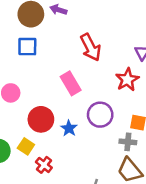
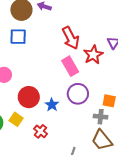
red star: (127, 80) -> (93, 55), moved
pink rectangle: (71, 83) -> (70, 66), moved
red cross: (44, 165) -> (40, 131), moved

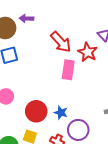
pink rectangle: (70, 66) -> (68, 70), turned 54
purple circle: (78, 94) -> (78, 130), moved

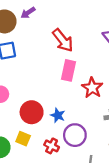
purple arrow: (26, 18) -> (28, 13), turned -40
red star: (88, 52) -> (92, 88), moved

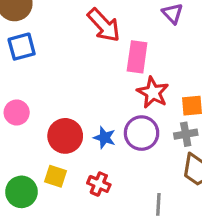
pink rectangle: (69, 70) -> (137, 57), moved
purple circle: (75, 135) -> (142, 133), moved

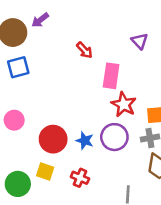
red arrow: (104, 25) -> (84, 50), size x0.6

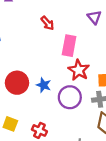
red circle: (53, 139) -> (17, 83), moved
blue star: (85, 141) -> (44, 85), moved

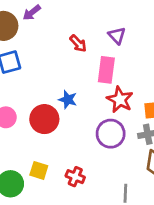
purple triangle: (94, 17) -> (117, 36), moved
blue star: (44, 85) -> (68, 100), moved

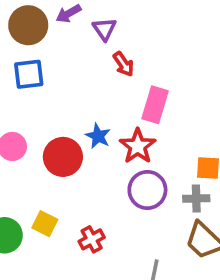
purple triangle: (117, 36) -> (104, 29), moved
red star: (120, 100) -> (138, 146), moved
red cross: (75, 177) -> (92, 239), turned 30

